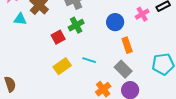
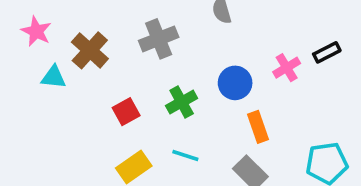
green cross: (76, 25) -> (182, 102), moved

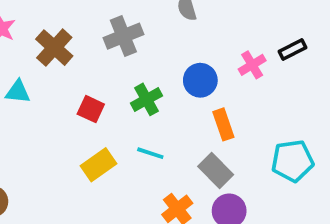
cyan triangle: (54, 77) -> (18, 92), moved
red square: (126, 112) -> (91, 109), turned -36

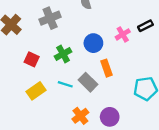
gray rectangle: (216, 171) -> (88, 82), moved

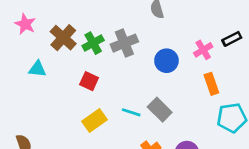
gray cross: (50, 18) -> (124, 43), moved
green cross: (63, 54) -> (93, 43), moved
orange rectangle: (106, 68) -> (211, 84), moved

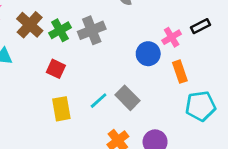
blue circle: (166, 61) -> (148, 54), moved
cyan line: (131, 112) -> (99, 101), turned -60
yellow rectangle: (94, 120) -> (61, 109), turned -65

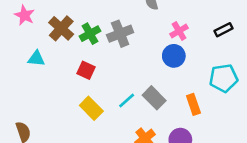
pink cross: (172, 37) -> (179, 31), moved
orange rectangle: (180, 72) -> (193, 104), moved
cyan pentagon: (201, 106) -> (224, 78), moved
yellow rectangle: (61, 109) -> (91, 108), turned -35

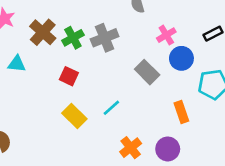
blue circle: (174, 56) -> (181, 58), moved
gray rectangle: (154, 98) -> (147, 72), moved

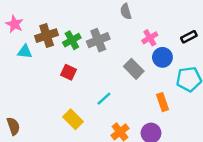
brown cross: (43, 32) -> (47, 36), turned 30
cyan triangle: (17, 64) -> (25, 52), moved
yellow rectangle: (74, 116) -> (73, 119), moved

